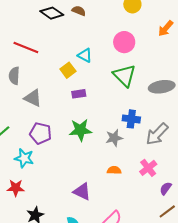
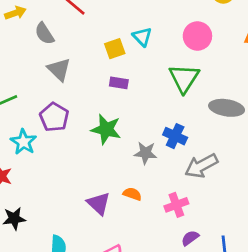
gray semicircle: (14, 76) -> (44, 34), turned -54
purple triangle: (82, 192) -> (99, 203), moved

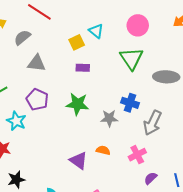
gray semicircle: (44, 34) -> (22, 37), turned 90
gray triangle: (59, 69) -> (37, 63), turned -30
gray arrow: (201, 166) -> (152, 123), turned -30

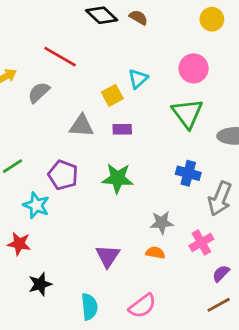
cyan triangle: (96, 31) -> (138, 79), turned 42
gray triangle: (37, 63) -> (81, 126), moved
gray star: (109, 118) -> (162, 223), moved
orange semicircle: (103, 150) -> (155, 253), moved
purple triangle: (79, 161) -> (108, 256), moved, turned 30

